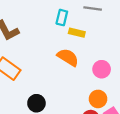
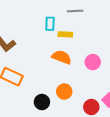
orange circle: (98, 99) -> (64, 92), moved

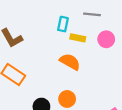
pink circle: (93, 62) -> (106, 39), moved

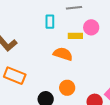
yellow rectangle: (78, 38) -> (75, 36), moved

